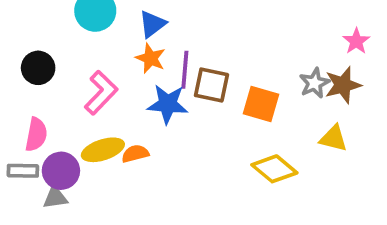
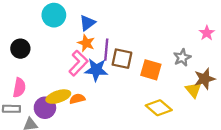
brown star: (343, 85) -> (205, 79), moved
pink L-shape: (101, 93) -> (78, 63), moved
yellow triangle: (333, 138) -> (193, 90), turned 36
purple circle: (61, 171) -> (45, 108), moved

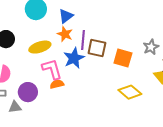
pink L-shape: (78, 63) -> (52, 69), moved, turned -60
blue star: (96, 70) -> (74, 58), turned -30
yellow ellipse: (58, 97) -> (40, 47), moved

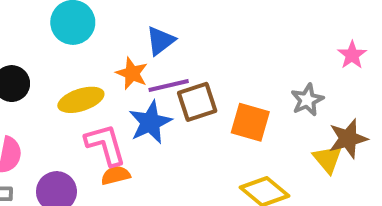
blue triangle: (66, 16) -> (160, 41), moved
purple line: (83, 40) -> (169, 86), turned 72
brown square: (97, 48) -> (197, 102), turned -30

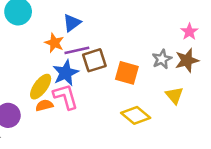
yellow ellipse: (81, 100) -> (41, 87), moved, turned -36
brown star: (348, 139) -> (187, 60), moved
pink L-shape: (105, 145) -> (66, 97), moved

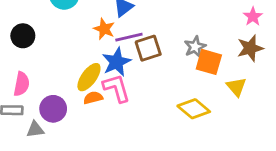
gray star: (162, 59) -> (195, 47), moved
orange square: (127, 73) -> (209, 62), moved

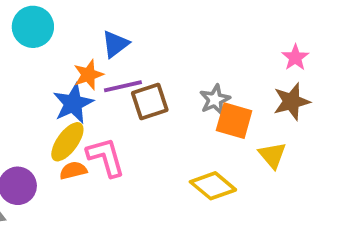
orange star: (104, 29) -> (88, 75), turned 30
blue star: (117, 62) -> (73, 103), moved

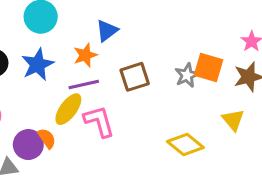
purple line: (123, 86) -> (84, 84), moved
blue star: (73, 103) -> (38, 64), moved
orange square: (234, 121) -> (208, 68), moved
orange semicircle: (73, 170) -> (47, 138), moved, turned 70

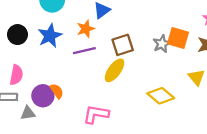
yellow ellipse: (68, 109) -> (115, 70), moved
pink L-shape: (99, 121) -> (96, 114), moved, turned -64

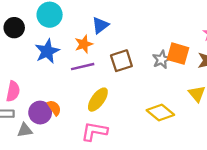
black circle: (17, 35) -> (14, 28), moved
yellow ellipse: (115, 70) -> (98, 100), moved

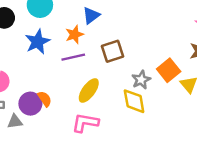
orange square: (178, 54) -> (169, 70), moved, turned 35
gray star: (162, 59) -> (141, 80), moved
yellow diamond: (160, 113) -> (134, 101), moved, turned 40

